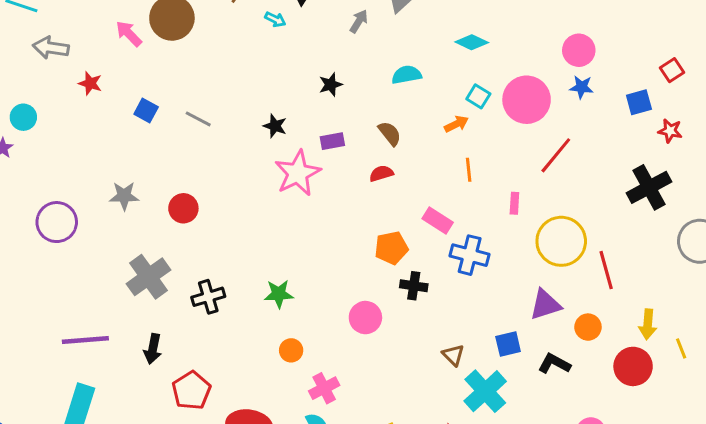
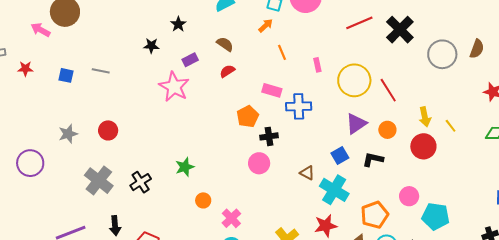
black star: (275, 126) -> (151, 46), moved
red line: (556, 155) -> (359, 23), moved, turned 44
pink circle: (365, 318) -> (259, 163), moved

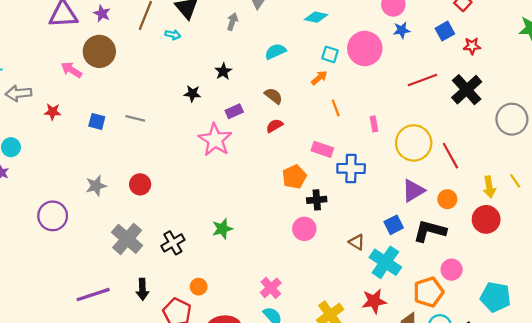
yellow line: (451, 126) -> (515, 181), moved
black L-shape: (373, 159) -> (430, 231), size x1.4
pink circle: (409, 196) -> (452, 270), moved
orange circle: (203, 200) -> (199, 287), moved

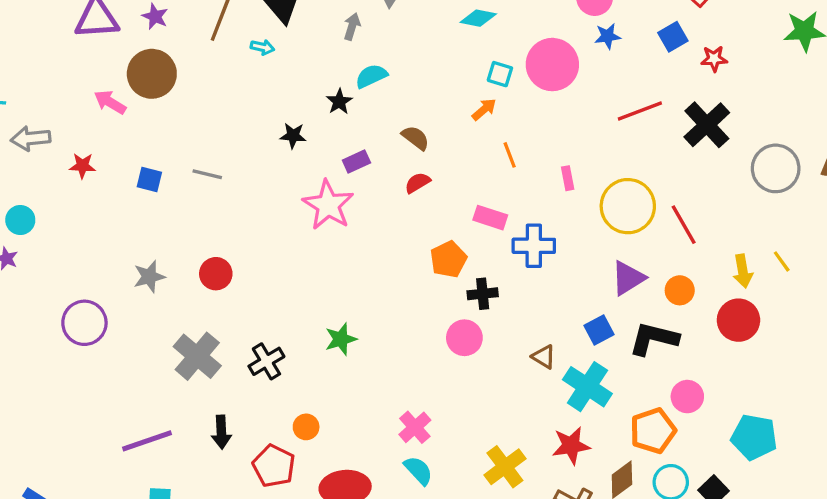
cyan semicircle: (275, 51) -> (371, 76), moved

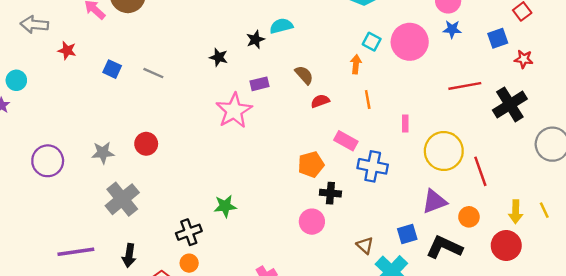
orange arrow: (484, 109) -> (356, 64), turned -54
red semicircle: (417, 183) -> (320, 101), moved
gray star: (149, 277) -> (103, 153), moved
black cross: (266, 361) -> (189, 232), moved

